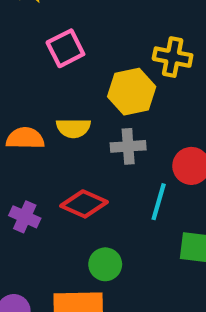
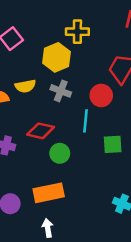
gray cross: (128, 146) -> (61, 91), turned 36
green circle: (105, 264) -> (60, 153), moved

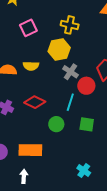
yellow cross: (77, 32) -> (70, 25), moved
gray cross: (61, 91) -> (70, 72), moved
green circle: (60, 153) -> (56, 124), moved

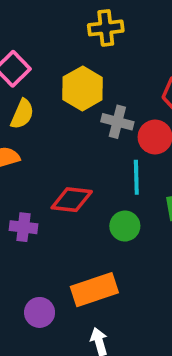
yellow cross: (70, 25) -> (106, 28), moved
yellow semicircle: (31, 66) -> (22, 114), moved, turned -49

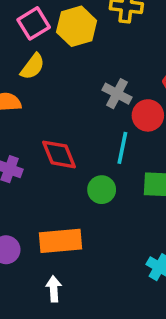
yellow hexagon: (83, 88) -> (77, 26), moved
red diamond: (72, 200) -> (59, 154), turned 48

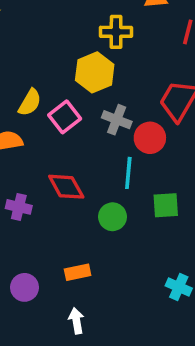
pink square: (34, 23) -> (65, 117), moved
yellow hexagon: (77, 26) -> (95, 72), moved
orange rectangle: (60, 241) -> (78, 272), size x0.6

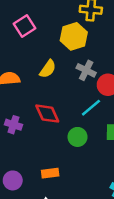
yellow semicircle: (30, 102) -> (48, 69), moved
pink square: (65, 117) -> (25, 26), moved
cyan line: (128, 173) -> (91, 108), turned 40

